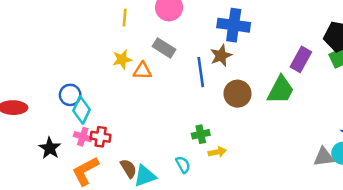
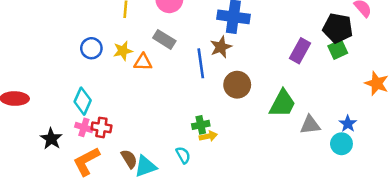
green trapezoid: (281, 90) -> (282, 104), moved
blue circle: (70, 95) -> (91, 48), moved
yellow arrow: (217, 152) -> (208, 136), moved
gray triangle: (324, 157) -> (310, 125), moved

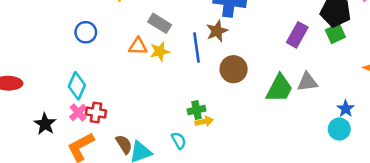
yellow star: (123, 51) -> (160, 51), moved
gray triangle: (310, 125) -> (307, 82), moved
pink cross: (84, 127) -> (78, 112), turned 30

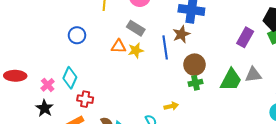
green cross: (197, 110) -> (196, 83), moved
pink cross: (78, 112) -> (48, 85), moved

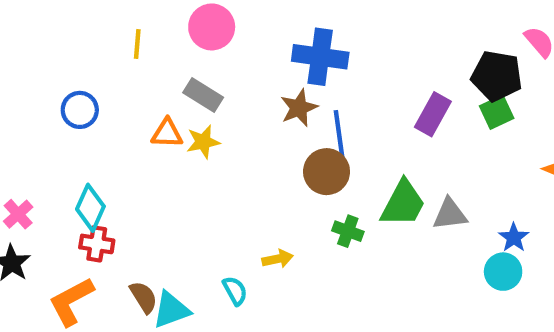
blue line: (165, 47) -> (339, 135), moved
gray triangle: (253, 75) -> (450, 214), moved
cyan diamond: (70, 78) -> (90, 208), moved
green cross: (196, 83) -> (348, 231), moved, turned 32

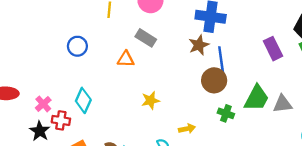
purple rectangle: (433, 114) -> (273, 49), turned -55
yellow star: (203, 142) -> (150, 100), moved
red cross: (97, 244) -> (61, 120), moved

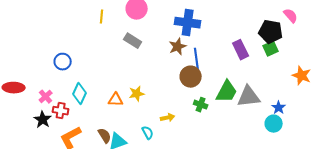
blue circle: (77, 46) -> (63, 62), moved
orange triangle: (126, 59) -> (116, 100), moved
gray triangle: (282, 104) -> (249, 97), size x1.4

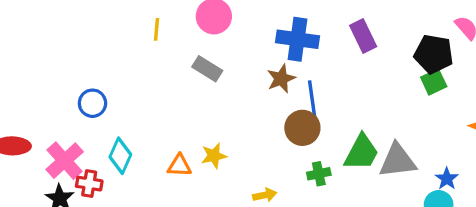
purple rectangle: (241, 50) -> (363, 36), moved
pink cross: (46, 97) -> (65, 161), size x1.6
green cross: (201, 105) -> (319, 174), turned -32

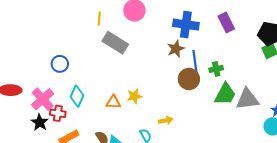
gray rectangle: (207, 69) -> (115, 43), moved, size x1.4
green cross: (319, 174) -> (216, 69), moved

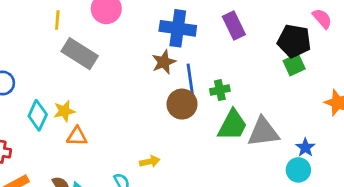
cyan diamond: (77, 96) -> (38, 115), moved
yellow star: (134, 96) -> (64, 111), moved

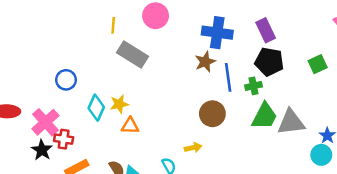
black pentagon: (294, 41) -> (269, 62), moved
brown circle: (182, 104) -> (212, 114), moved

